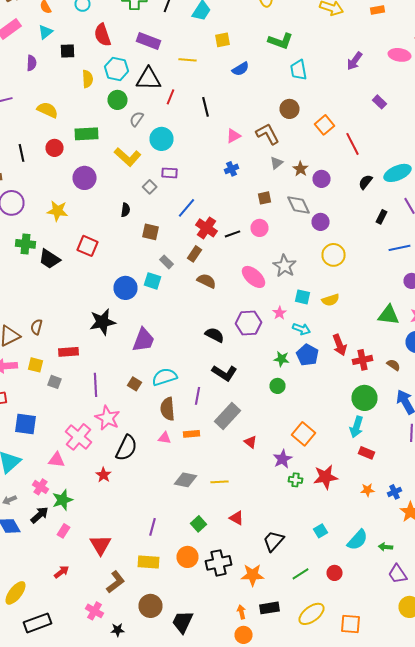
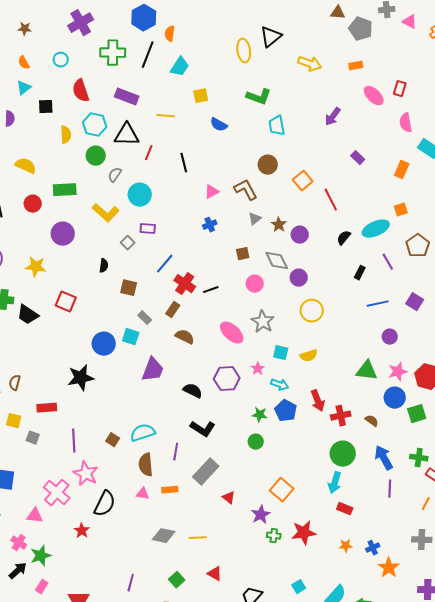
pink ellipse: (400, 55) -> (374, 96), moved, turned 35
blue semicircle: (240, 69) -> (219, 125), turned 60
pink circle: (260, 228) -> (255, 284), moved
purple trapezoid: (144, 340) -> (153, 370), moved

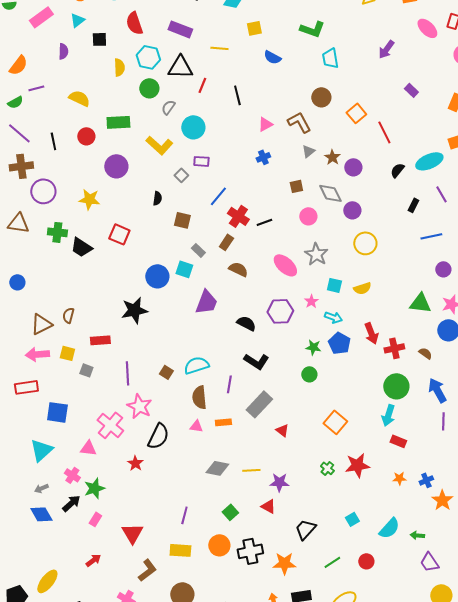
purple star: (261, 515) -> (279, 482), moved, turned 30
green cross: (274, 536) -> (327, 468), turned 32

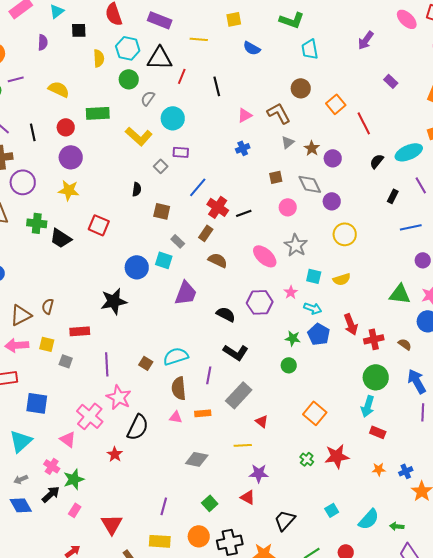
purple circle: (116, 166) -> (71, 157), moved
pink triangle: (88, 448) -> (68, 439), turned 30
yellow line: (251, 470) -> (243, 445), moved

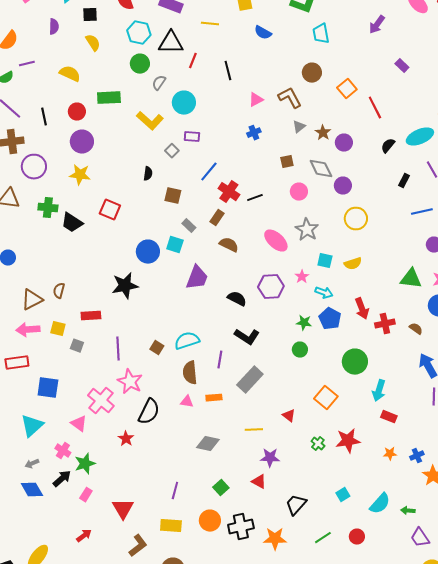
yellow semicircle: (99, 58) -> (93, 43), moved, turned -30
green circle: (376, 377) -> (355, 362), moved
red triangle: (262, 421) -> (289, 416), moved

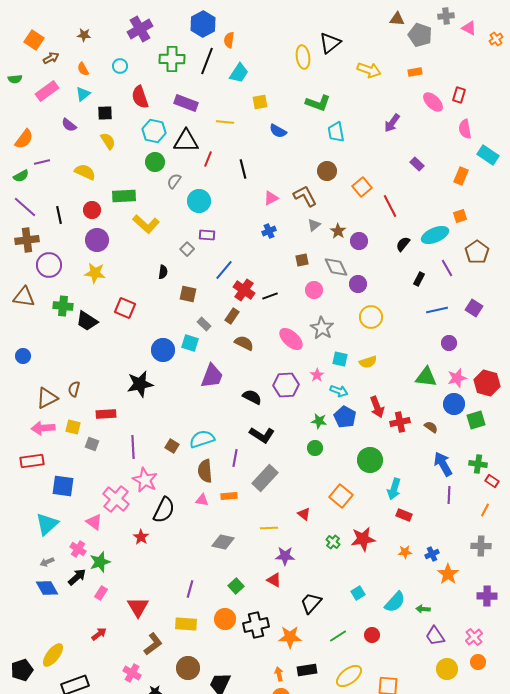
purple semicircle: (54, 27) -> (69, 125), turned 126
yellow L-shape: (150, 121) -> (146, 224), moved

